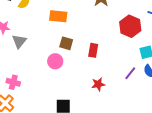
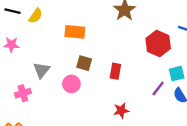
gray triangle: (19, 41) -> (41, 70), moved
purple line: (130, 73) -> (158, 89), moved
pink cross: (13, 82) -> (23, 93), moved, turned -32

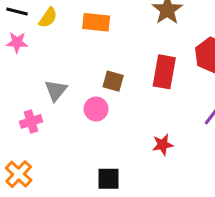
orange rectangle: (75, 32) -> (96, 22), moved
pink star: (11, 45) -> (17, 42), moved
red rectangle: (115, 71) -> (164, 72), moved, size x1.5

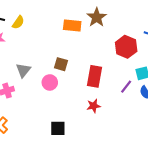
orange rectangle: (96, 22) -> (72, 25), moved
red rectangle: (164, 72) -> (95, 76), moved

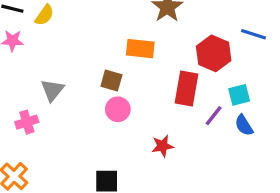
orange rectangle: (72, 25) -> (140, 49), moved
red rectangle: (95, 76) -> (186, 89), moved
pink circle: (50, 82) -> (118, 109), moved

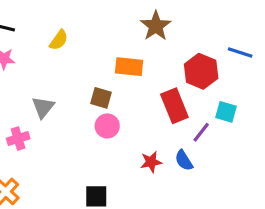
yellow semicircle: (44, 15) -> (59, 40), moved
red rectangle: (186, 89) -> (174, 106), turned -32
cyan square: (239, 95) -> (226, 112), turned 30
blue semicircle: (244, 125) -> (184, 160), moved

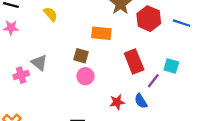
yellow semicircle: (59, 40) -> (50, 14), turned -77
red hexagon: (201, 71) -> (149, 19), moved
gray triangle: (43, 107) -> (39, 63), turned -30
pink cross: (18, 138) -> (21, 75), moved

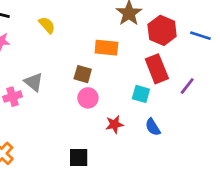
red rectangle: (134, 61) -> (157, 69), moved
cyan square: (171, 66) -> (141, 94), moved
purple line: (153, 81) -> (187, 86), moved
red star: (117, 102) -> (114, 124), moved

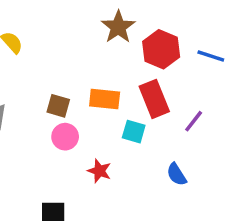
orange rectangle: (106, 48) -> (105, 99), moved
red star: (114, 124) -> (99, 171), turned 30
blue semicircle: (153, 127) -> (177, 174), moved

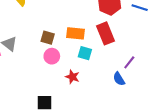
purple line: (194, 121) -> (129, 62), moved
cyan square: (134, 132) -> (85, 53), moved

